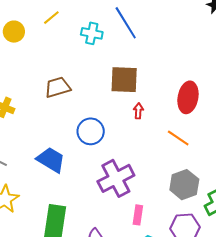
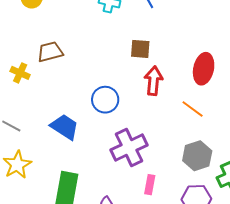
brown square: (124, 80) -> (140, 49), size x0.7
brown trapezoid: (58, 87) -> (50, 52), moved
red arrow: (138, 111) -> (154, 81), size x1.8

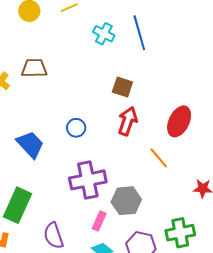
blue circle: (105, 100) -> (76, 128), size x0.7
gray hexagon: (197, 156) -> (126, 201), moved

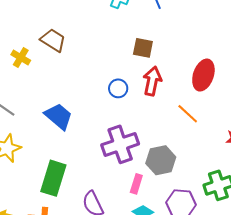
brown trapezoid: (34, 68) -> (53, 40), turned 40
blue circle: (76, 128) -> (118, 88), moved

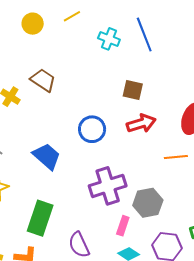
red arrow: (152, 81) -> (141, 123), turned 60
blue circle: (118, 88) -> (92, 129), moved, size x1.4
orange line: (188, 114) -> (176, 157), turned -50

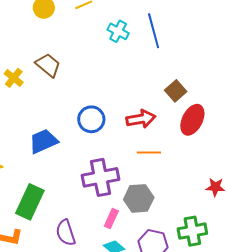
brown square: (133, 90) -> (176, 91), moved, turned 30
blue trapezoid: (47, 156) -> (43, 141), turned -72
orange line: (176, 157) -> (149, 152), moved

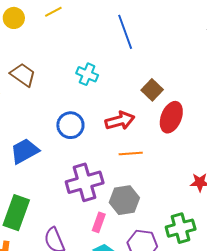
cyan cross: (118, 31) -> (87, 74), moved

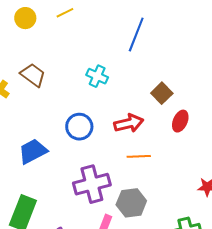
blue line: (125, 32) -> (136, 35), turned 40
red ellipse: (171, 117) -> (180, 121), size x0.7

